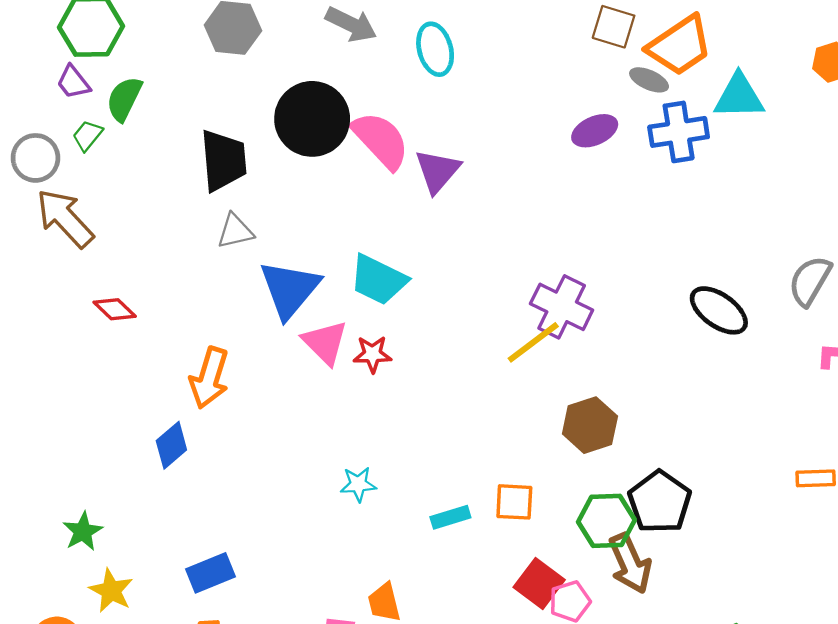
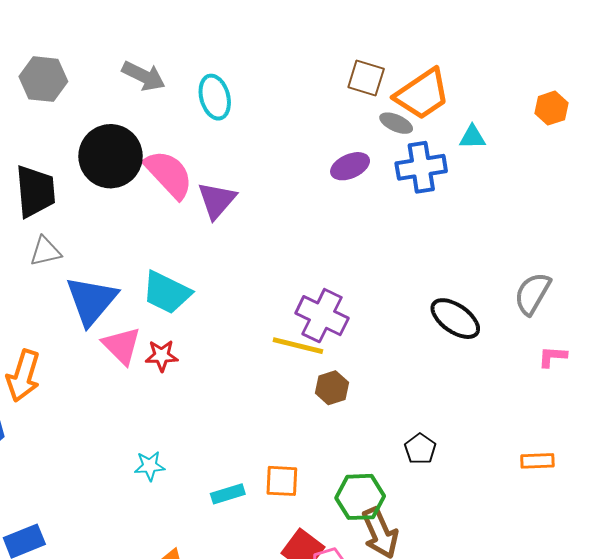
cyan triangle: (739, 96) -> (472, 137), size x0.6
yellow line: (533, 342) -> (298, 346), turned 51
brown hexagon: (590, 425) -> (332, 388), moved, size x0.7
black pentagon: (660, 502) -> (420, 449), moved, size x0.6

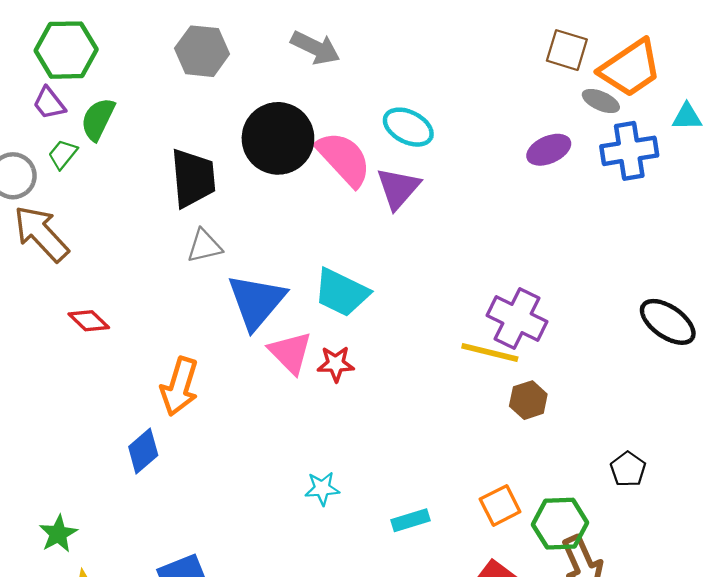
cyan ellipse: (215, 97) -> (408, 127), moved, turned -48
orange square: (282, 481) -> (500, 505), moved, turned -30

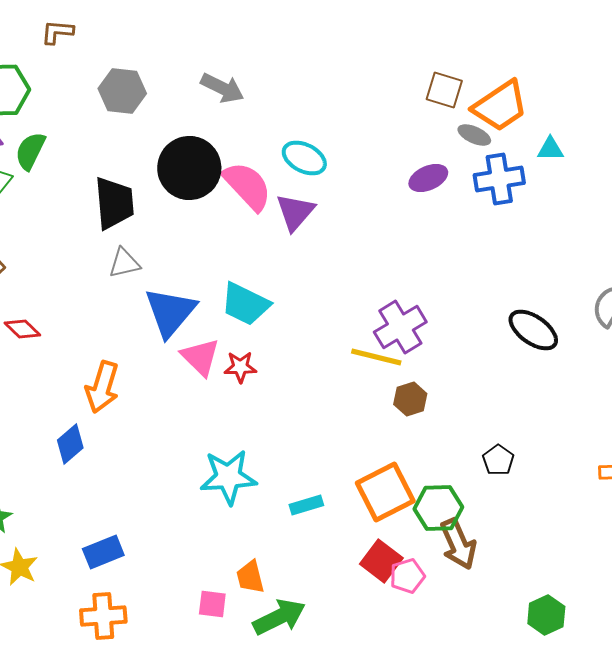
purple cross: (517, 319) -> (400, 327), turned 33
cyan star: (322, 488) -> (228, 477), size x1.8
orange square: (500, 505) -> (385, 492), size x1.6

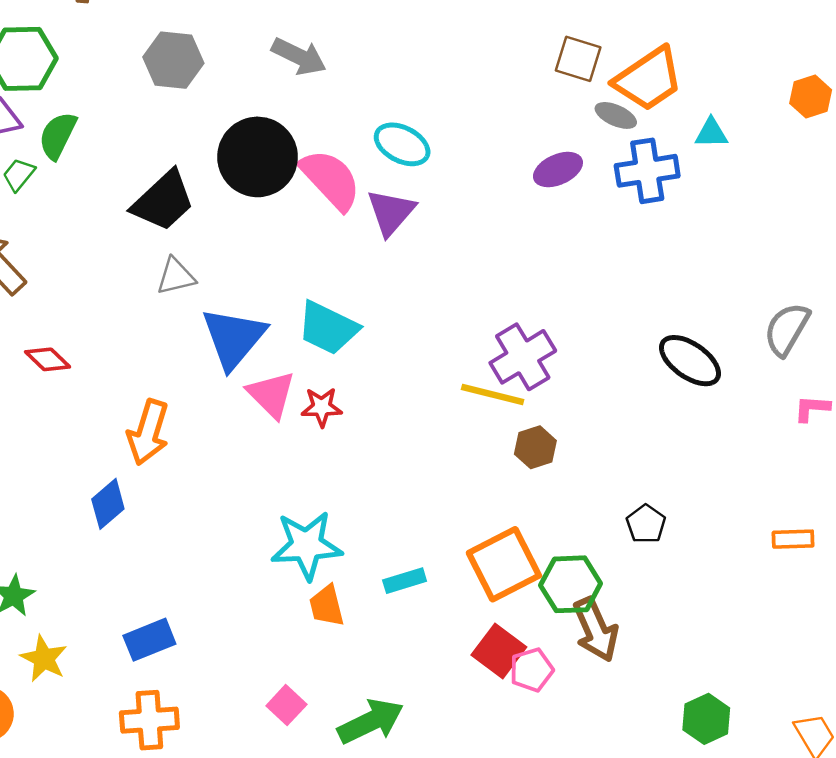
black trapezoid: (114, 203) -> (163, 201), turned 52
orange trapezoid: (250, 577) -> (327, 606), moved
pink square: (212, 604) -> (286, 705), turned 36

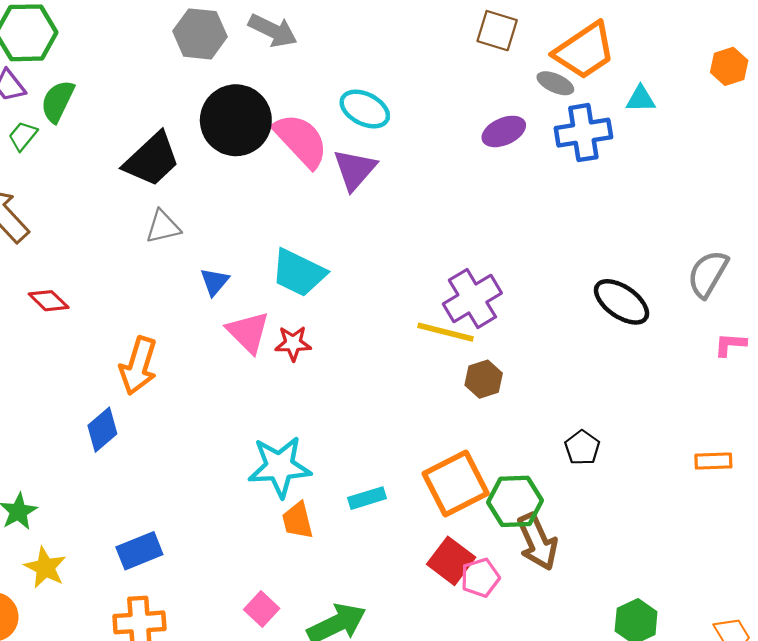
brown square: (578, 59) -> (497, 31), moved
gray hexagon: (173, 60) -> (200, 34), moved
blue triangle: (234, 338) -> (215, 282), size x0.5

